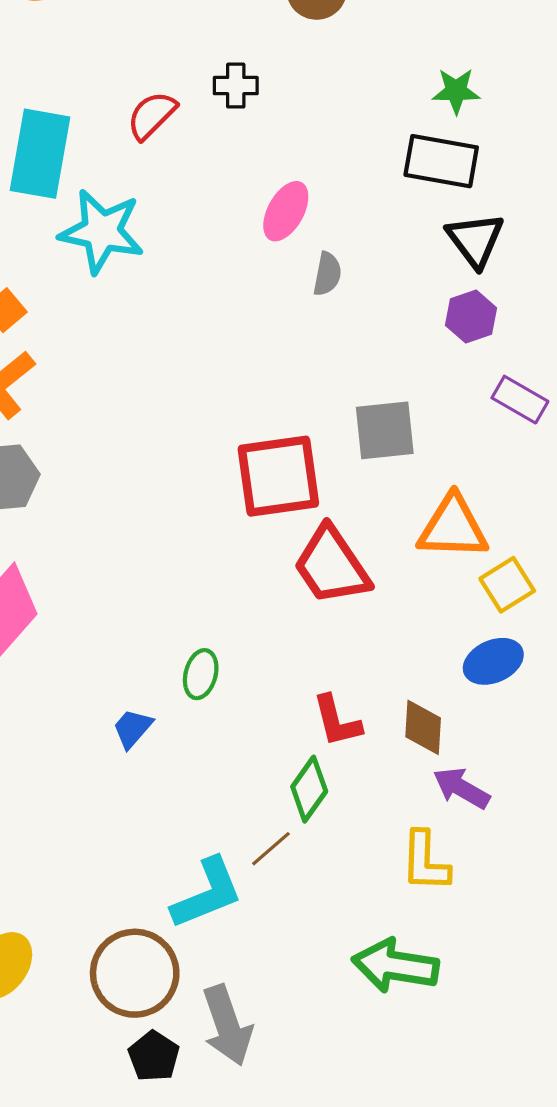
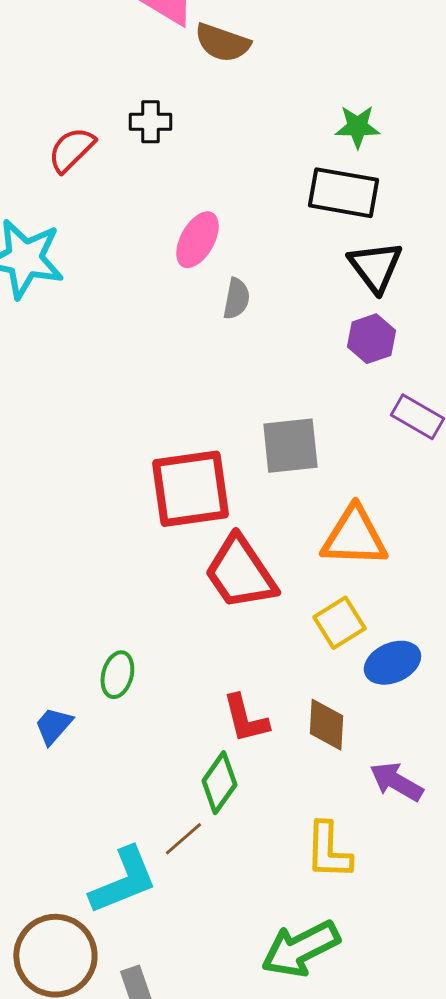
yellow square: (507, 585) -> (339, 623), moved
purple arrow: (461, 788) -> (396, 782), moved
green arrow: (395, 966) -> (300, 949), turned -36

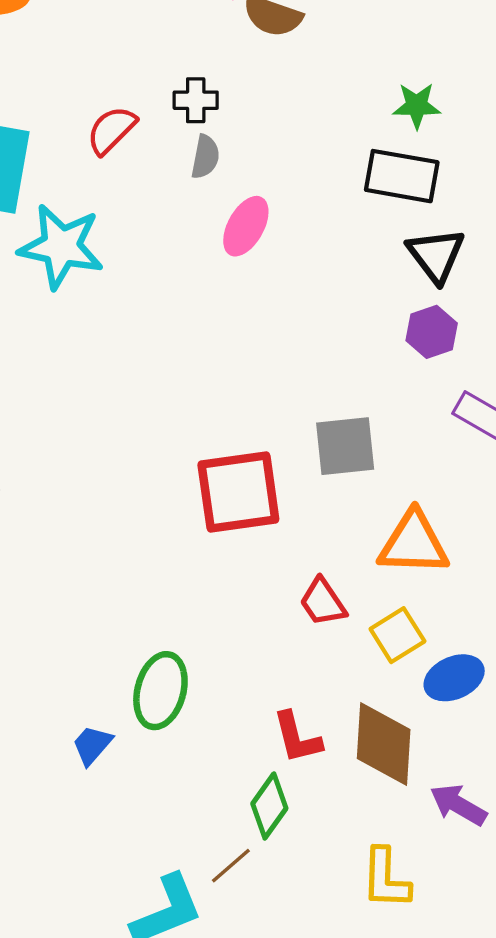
gray semicircle: (236, 299) -> (205, 157), moved
red trapezoid: (240, 573) -> (323, 602), moved, size x0.6
green ellipse: (117, 675) -> (160, 691), size x1.5
brown diamond: (326, 725) -> (384, 744), size x1.5

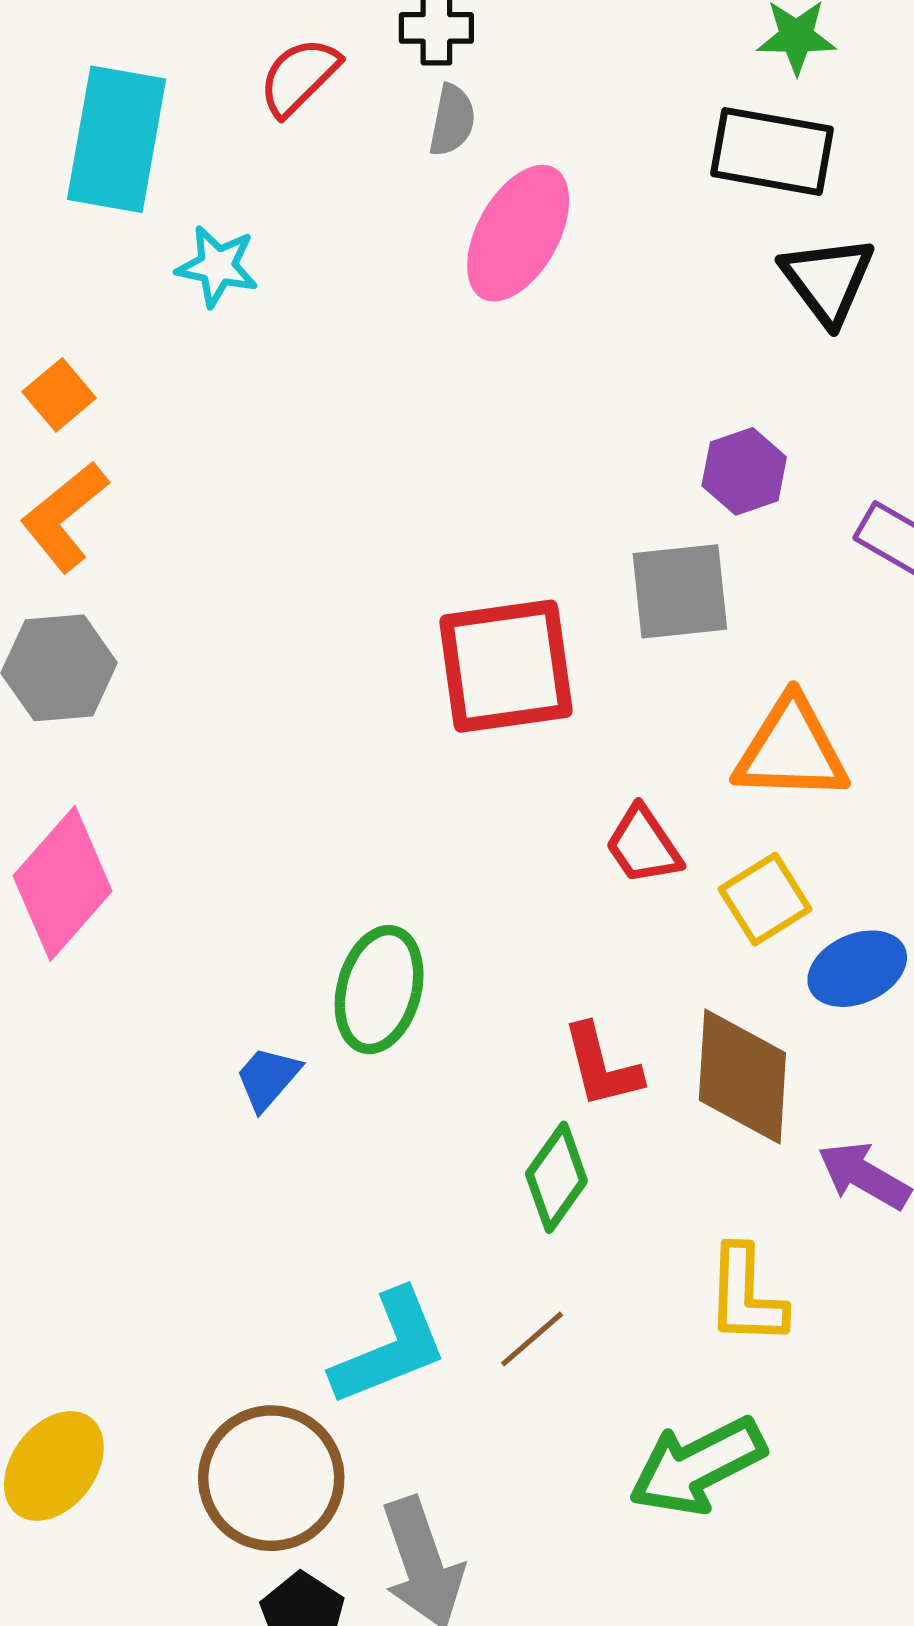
pink ellipse: (246, 226) -> (518, 233), size x1.4
cyan star: (61, 246) -> (217, 266), size x0.6
purple hexagon: (432, 332) -> (744, 471), moved
brown line: (231, 866) -> (532, 1339), moved

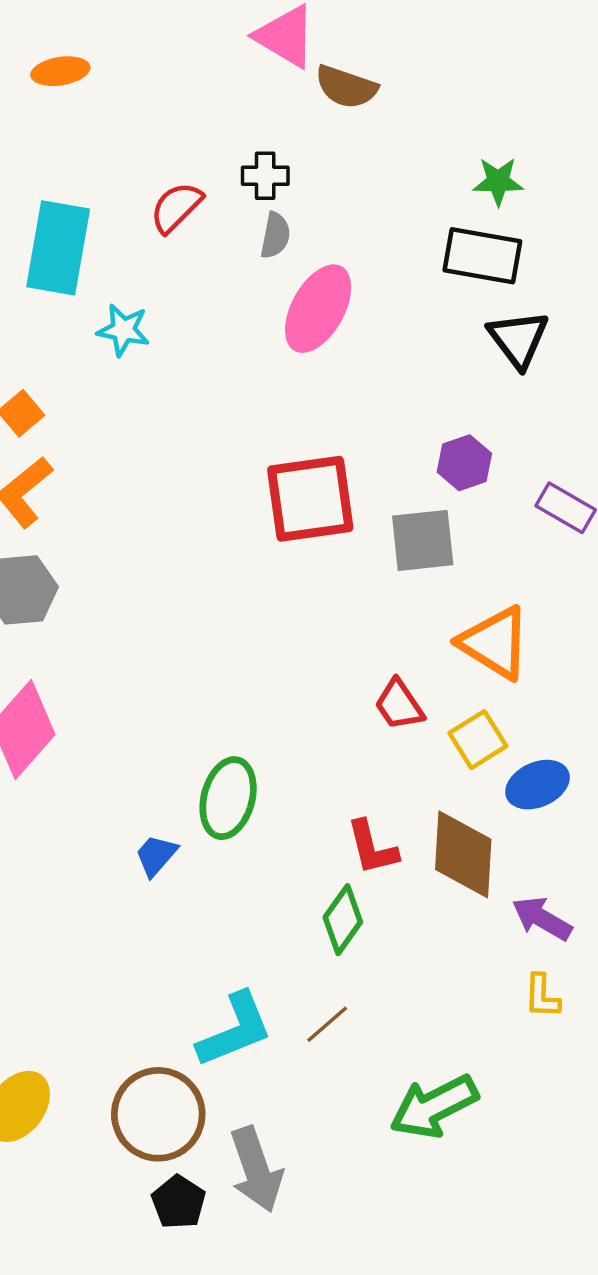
red square: (506, 666) -> (310, 499), moved
orange triangle: (791, 750) -> (495, 643), turned 30
yellow L-shape: (746, 1296) -> (542, 996), moved, size x0.7

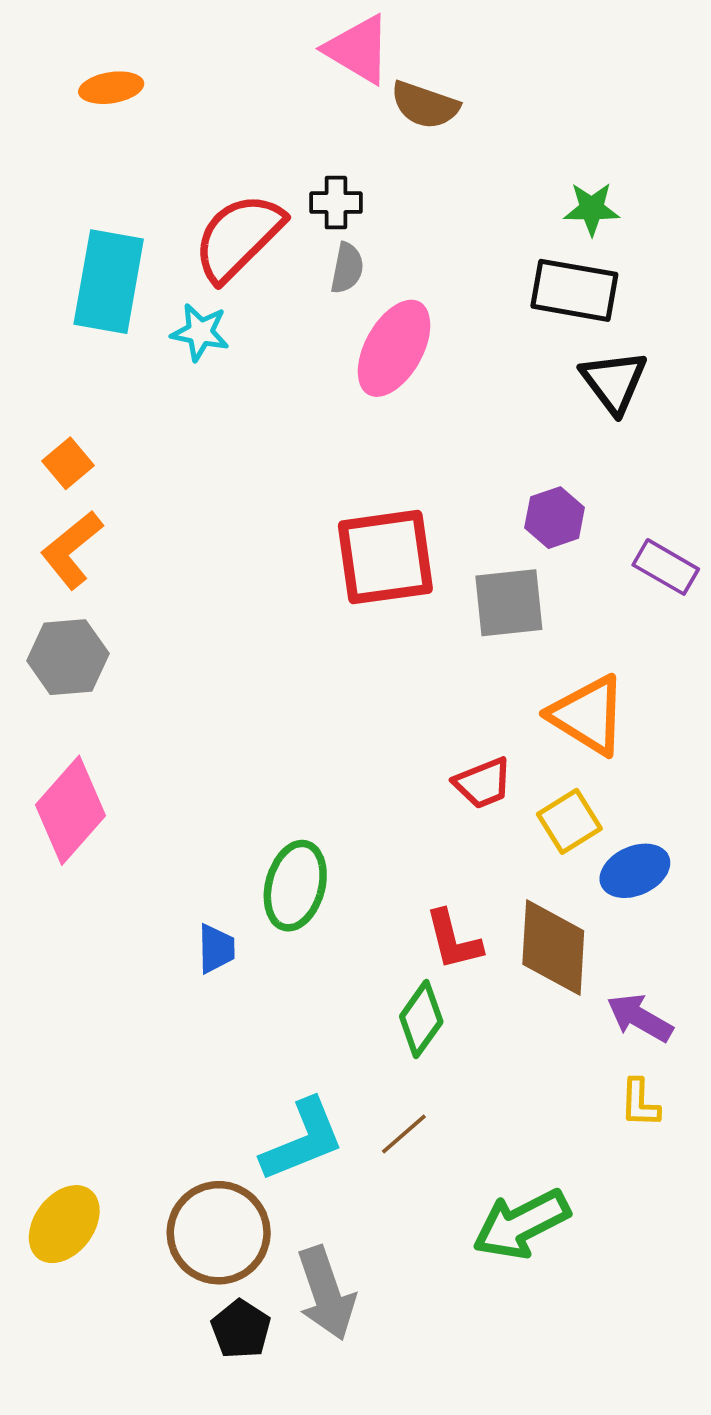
red semicircle: (176, 207) -> (238, 237), size x1.6
cyan star: (123, 330) -> (200, 332), moved
red trapezoid: (399, 705) -> (483, 783), turned -78
blue trapezoid: (156, 855) -> (216, 949), turned 138

